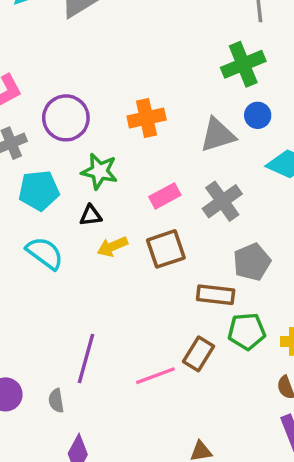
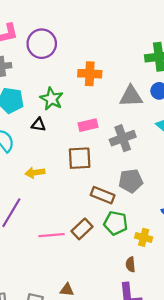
purple circle: (66, 118) -> (42, 44), moved
yellow arrow: (112, 247) -> (35, 173), moved

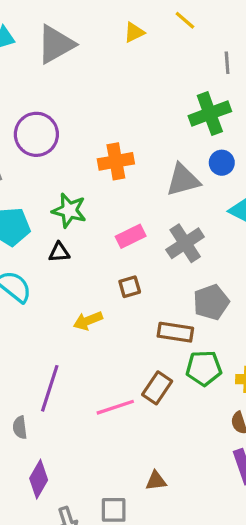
brown square: (80, 158) -> (130, 287), size x0.6
yellow arrow: (35, 173) -> (88, 321), moved

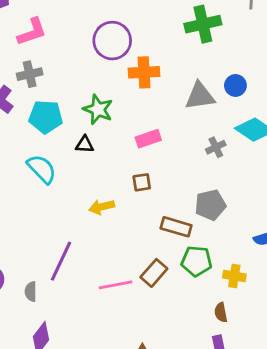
green cross: (210, 114) -> (203, 24), moved
purple circle: (36, 134) -> (112, 41), moved
gray cross: (185, 243) -> (216, 147), moved, size x0.6

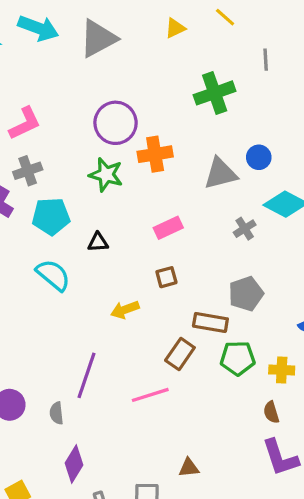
green star: (98, 109) -> (106, 175), moved
brown rectangle: (154, 273) -> (180, 354), moved

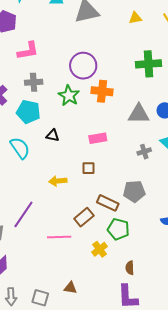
gray cross: (28, 171) -> (34, 82), moved
yellow cross: (282, 370) -> (100, 249), moved, turned 35

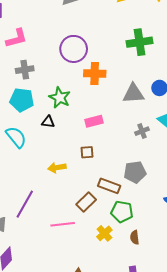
green star: (69, 96) -> (60, 98), moved
brown semicircle: (130, 268) -> (135, 237), moved

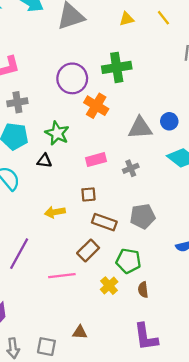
green cross: (140, 42) -> (117, 67), moved
orange cross: (95, 73) -> (96, 106), turned 30
gray cross: (142, 131) -> (131, 168), moved
brown rectangle: (109, 186) -> (104, 222), moved

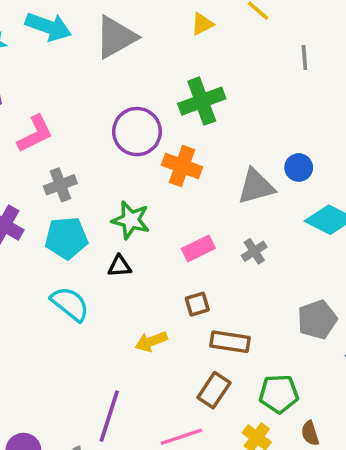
gray pentagon: (143, 216) -> (317, 320), moved

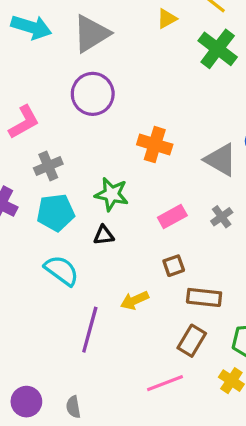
green cross: (202, 101) -> (218, 49), moved, turned -30
purple circle: (137, 132) -> (93, 94), moved
gray triangle: (256, 187) -> (221, 160), turned 48
purple line: (109, 416) -> (90, 330), moved

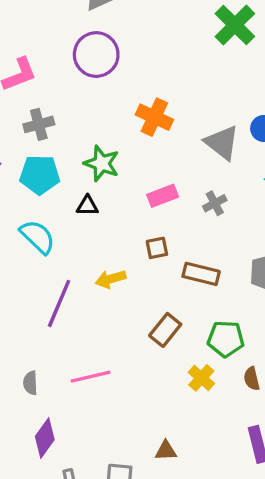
brown rectangle: (204, 297) -> (201, 274), moved
pink line: (165, 383) -> (91, 377), moved

